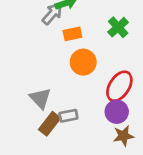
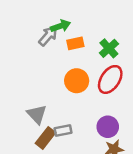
orange rectangle: (72, 34) -> (75, 43), moved
red ellipse: (119, 86) -> (110, 79), moved

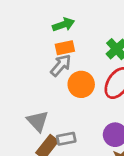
gray arrow: (48, 36) -> (61, 65), moved
orange rectangle: (75, 43) -> (65, 48), moved

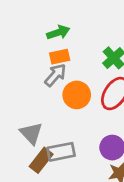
gray rectangle: (66, 139) -> (61, 152), size x1.4

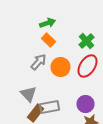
orange rectangle: (60, 57) -> (48, 40), turned 56
gray arrow: (55, 75) -> (38, 62), moved

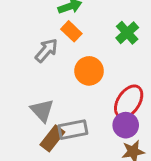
gray arrow: (38, 62) -> (46, 50), moved
red ellipse: (88, 66) -> (129, 102), moved

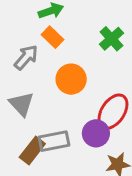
gray triangle: (42, 110) -> (21, 104), moved
purple circle: (126, 125) -> (96, 133), moved

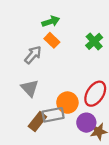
orange circle: (71, 79) -> (67, 103), moved
purple circle: (96, 133) -> (86, 123), moved

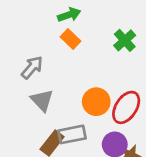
gray arrow: (33, 55) -> (32, 67), moved
orange circle: (67, 103) -> (96, 102), moved

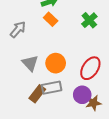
gray arrow: (32, 67) -> (18, 29), moved
orange circle: (96, 102) -> (56, 63), moved

